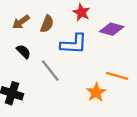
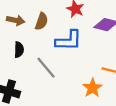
brown arrow: (21, 22) -> (16, 20), turned -132
black semicircle: (23, 52) -> (19, 50), turned 49

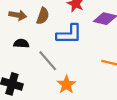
black semicircle: (19, 50) -> (21, 43), turned -88
orange star: (92, 88) -> (66, 84), moved

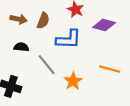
orange star: (66, 84) -> (73, 81), moved

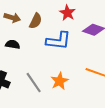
gray line: (47, 65) -> (34, 83), moved

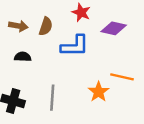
orange star: (60, 81) -> (99, 92), moved
gray line: (34, 83) -> (52, 98), turned 45

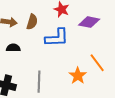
orange line: (122, 77) -> (97, 63), turned 42

